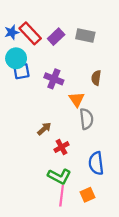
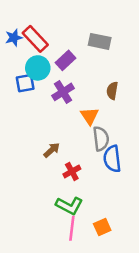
purple rectangle: (56, 37) -> (66, 60), moved
cyan circle: (16, 58) -> (38, 68), moved
purple cross: (54, 79) -> (63, 92), turned 36
blue semicircle: (96, 163) -> (112, 159), moved

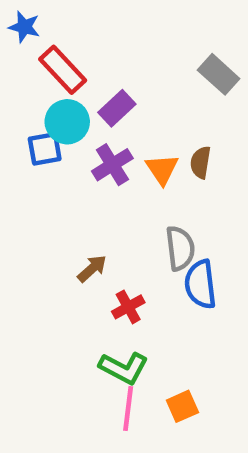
blue star: (14, 38) -> (24, 27), moved, turned 30
gray rectangle: (100, 41) -> (219, 74), moved, turned 30
orange triangle: (90, 116) -> (162, 169), moved

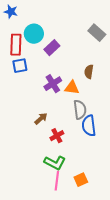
red rectangle: (63, 70) -> (16, 45), moved, turned 45
cyan circle: (67, 122) -> (34, 34), moved
purple cross: (112, 165) -> (53, 84), moved
orange triangle: (162, 169) -> (72, 88), moved, turned -49

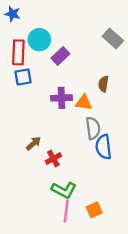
purple cross: (53, 84) -> (62, 98), turned 30
brown arrow: (41, 119) -> (34, 143), moved
red cross: (57, 136) -> (53, 159), moved

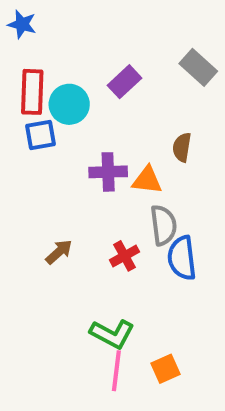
cyan circle: (39, 40) -> (69, 104), moved
purple rectangle: (60, 56) -> (125, 82), moved
red cross: (53, 159) -> (125, 256), moved

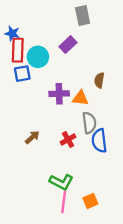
blue star: (22, 24) -> (12, 33), moved
gray rectangle: (198, 67) -> (83, 16), moved, turned 36

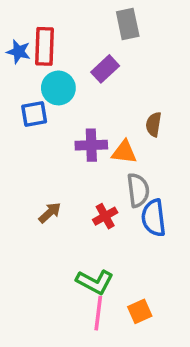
red rectangle: (18, 50) -> (45, 46), moved

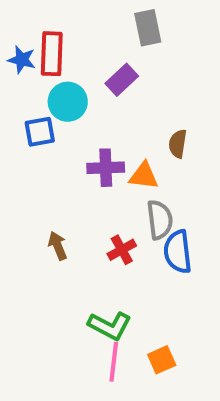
brown arrow: (50, 213) -> (58, 246), turned -70

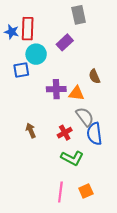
brown semicircle: (178, 144) -> (94, 76), turned -32
gray semicircle: (160, 220) -> (85, 117), turned -30
green L-shape: (110, 326) -> (72, 158), moved

